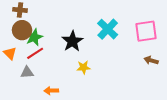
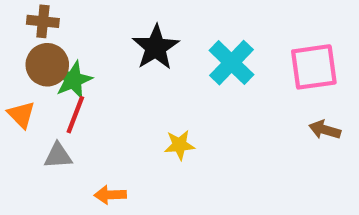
black star: (72, 41) -> (156, 47), moved
red line: (35, 53) -> (75, 115), turned -36

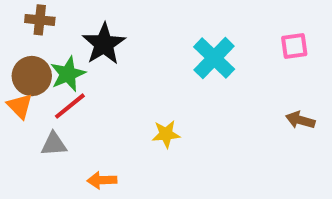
black star: (156, 47) -> (104, 44), moved
brown circle: (47, 65) -> (32, 76), moved
pink square: (314, 67) -> (294, 46), moved, size x0.6
red line: (75, 115) -> (70, 106), turned 30

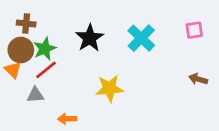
brown cross: (40, 20) -> (26, 24), moved
black star: (104, 44) -> (90, 38), moved
yellow star: (166, 134) -> (110, 88), size x1.5

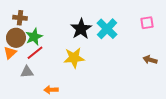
black star: (90, 38) -> (81, 29), moved
orange triangle: (13, 70) -> (10, 53), turned 32
yellow star: (110, 88) -> (74, 58), moved

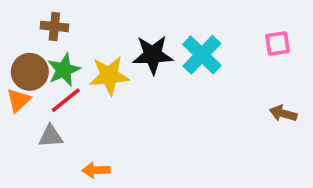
brown cross: (20, 18) -> (54, 26), moved
black star: (81, 29) -> (153, 55), turned 30
yellow star: (74, 58) -> (109, 76), moved

